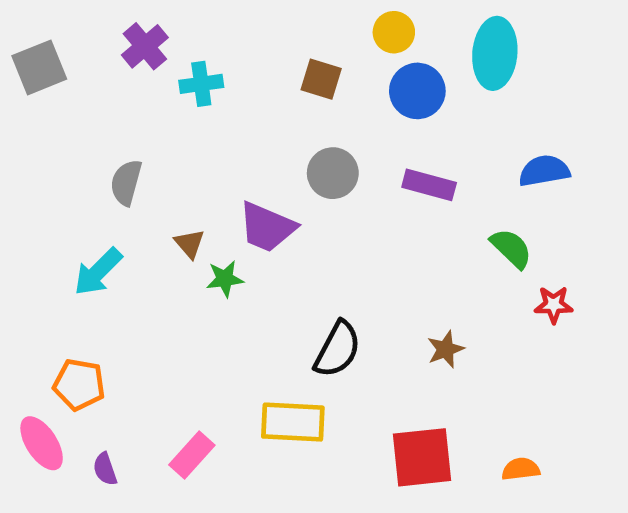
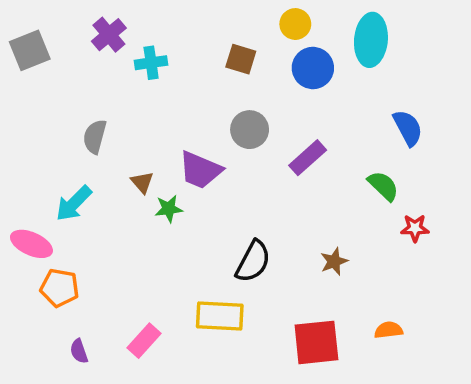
blue semicircle: (544, 171) -> (408, 128), turned 72
purple rectangle: (429, 185) -> (308, 158), moved, turned -57
pink ellipse: (42, 443) -> (31, 244), moved, turned -33
orange semicircle: (521, 469) -> (389, 330), moved

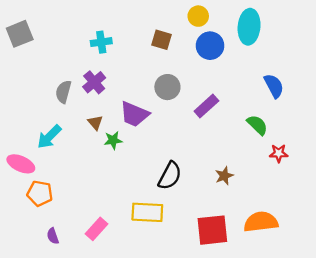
purple cross: (109, 35) -> (94, 82), moved
orange semicircle: (389, 330) -> (261, 222), size x1.8

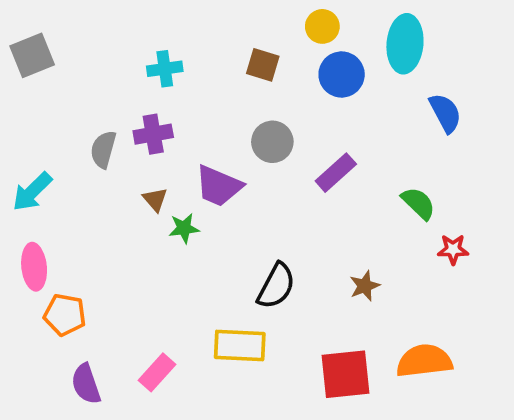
purple cross: (94, 82) -> (153, 134), turned 30
blue semicircle: (274, 86) -> (445, 113), moved
cyan arrow: (49, 137) -> (32, 192), moved
pink ellipse: (21, 164) -> (34, 267), turned 60
purple semicircle: (53, 236) -> (86, 384), size x1.5

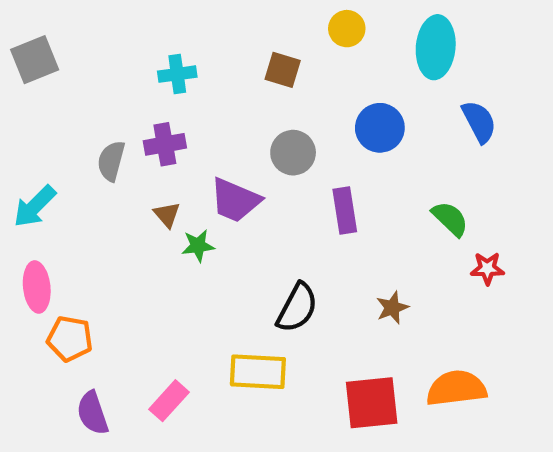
blue circle: (342, 75) -> (380, 128), moved
purple rectangle: (336, 173) -> (345, 210), moved, turned -57

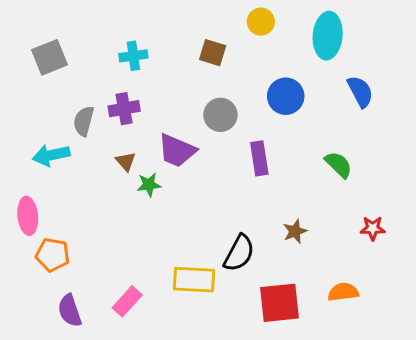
gray square: (35, 60) -> (50, 57), moved
cyan arrow: (35, 206) -> (51, 155), moved, turned 33
red star: (487, 268) -> (373, 228), moved
black semicircle: (297, 308) -> (239, 253), moved
orange semicircle: (456, 388) -> (343, 292), size x0.7

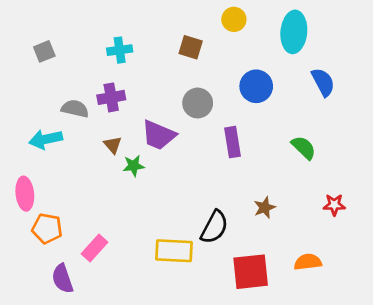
gray square: (50, 57) -> (44, 51), size x0.7
gray semicircle: (84, 121) -> (75, 109), turned 88
pink rectangle: (127, 301) -> (95, 248), moved

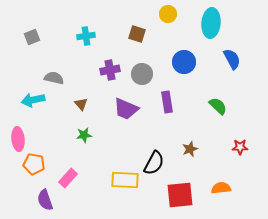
purple cross: (111, 97) -> (110, 70), moved
purple trapezoid: (159, 135) -> (126, 109), moved
green star: (134, 166) -> (84, 135), moved

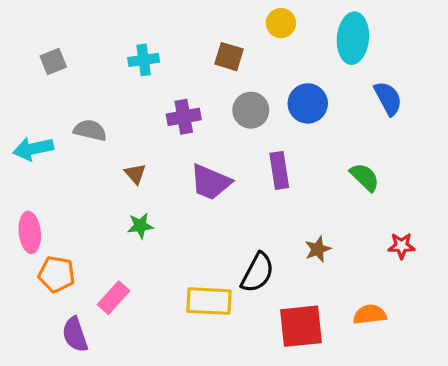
gray circle: (142, 74) -> (251, 110), moved
cyan arrow: (33, 100) -> (33, 149), moved

